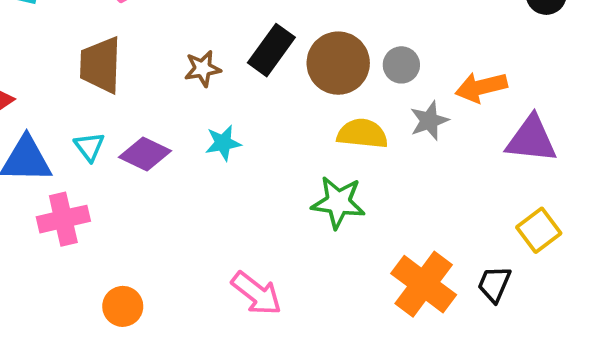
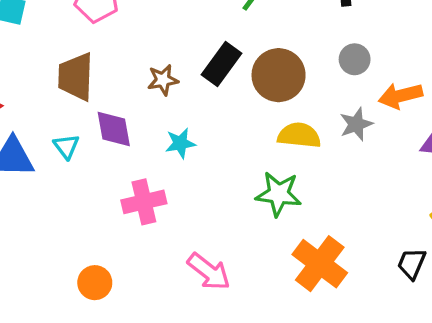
gray circle: (401, 65) -> (355, 59), moved
purple diamond: (145, 154) -> (114, 129), moved, turned 54
pink cross: (63, 219) -> (144, 202), moved
orange cross: (424, 284) -> (320, 264), moved

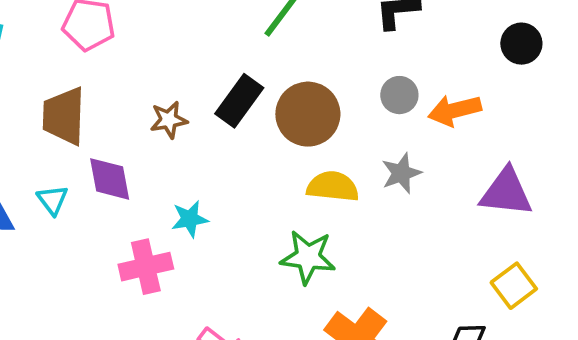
orange arrow: (401, 96) -> (455, 110), moved
cyan star: (180, 143) -> (190, 219), moved

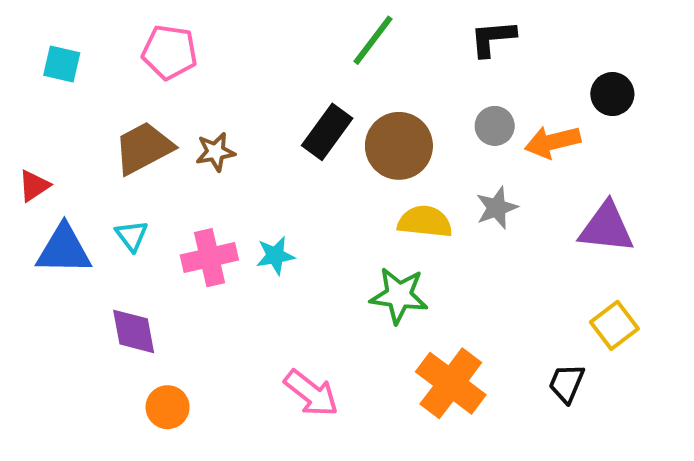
black circle: (521, 44) -> (612, 94), moved
brown trapezoid: (64, 116) -> (144, 148), turned 60
brown star: (169, 120) -> (215, 152), moved
purple diamond: (110, 179) -> (134, 331), moved
pink cross: (146, 267) -> (209, 258), moved

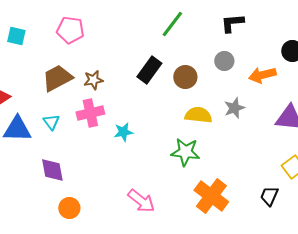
gray circle: (495, 126) -> (224, 61), moved
brown circle: (399, 146) -> (185, 77), size x0.7
pink cross: (209, 258) -> (90, 113), moved

